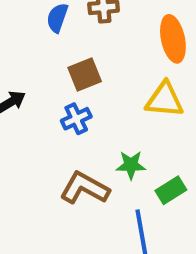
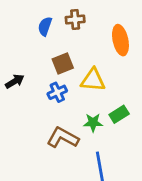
yellow triangle: (165, 100) -> (93, 80), moved
green rectangle: (171, 190) -> (119, 114), moved

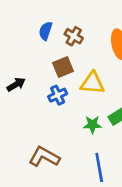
brown cross: (75, 20) -> (74, 36), moved, turned 36
brown L-shape: (63, 138) -> (44, 157), moved

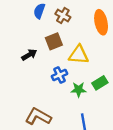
black arrow: (16, 84) -> (29, 55), moved
blue cross: (58, 95) -> (59, 75), moved

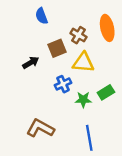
blue semicircle: (39, 11) -> (42, 16), turned -40
brown cross: (63, 15) -> (79, 35), moved

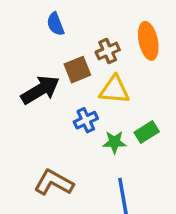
brown cross: (79, 35) -> (108, 51), turned 35
black arrow: (31, 63) -> (40, 90), size x1.6

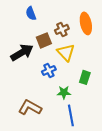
yellow triangle: (114, 90) -> (66, 52), turned 42
green rectangle: (147, 132) -> (85, 77), turned -40
green star: (114, 142) -> (64, 92), moved

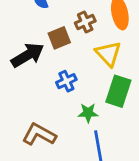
yellow triangle: (66, 52) -> (108, 54), moved
green rectangle: (85, 77) -> (118, 91), size x1.5

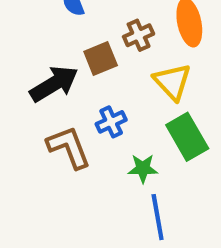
green rectangle: (118, 91) -> (187, 137), turned -48
brown L-shape: (39, 134) -> (69, 147), moved, turned 40

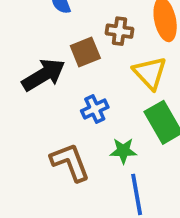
brown cross: (139, 35) -> (119, 31), turned 32
brown L-shape: (69, 147) -> (70, 162), moved

